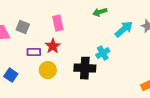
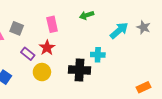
green arrow: (100, 12) -> (87, 15), moved
purple rectangle: (34, 52) -> (28, 54), turned 40
cyan cross: (103, 53) -> (98, 55), turned 32

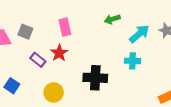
green arrow: (87, 15) -> (112, 19), moved
cyan cross: (98, 55) -> (133, 61), moved
yellow circle: (42, 72) -> (54, 92), moved

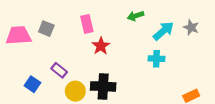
red star: (59, 53) -> (101, 46), moved
purple rectangle: (38, 60) -> (59, 70), moved
black cross: (95, 78) -> (103, 86), moved

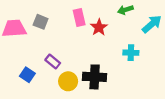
red star: (101, 46) -> (99, 27), moved
cyan cross: (156, 59) -> (131, 53), moved

